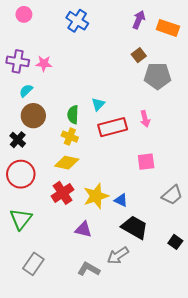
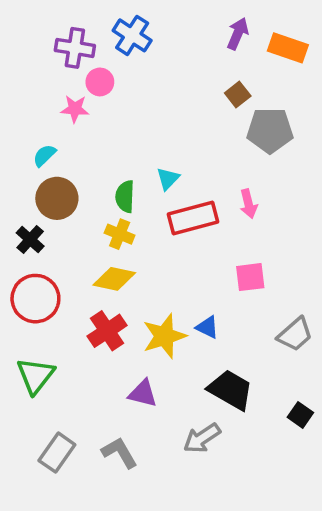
pink circle: (24, 14) -> (100, 82), moved
purple cross: (18, 61) -> (75, 48), moved
blue triangle: (121, 200) -> (207, 327), moved
gray L-shape: (89, 269) -> (120, 453), moved, turned 30

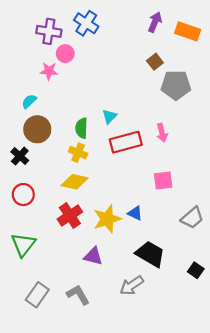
red circle: (35, 299) -> (23, 195), size x0.7

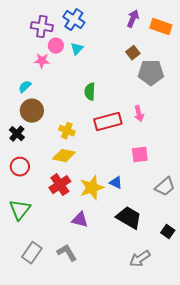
cyan triangle: (109, 116) -> (77, 49), moved
green semicircle: (82, 128) -> (90, 92), moved
gray arrow: (132, 285) -> (140, 259), moved

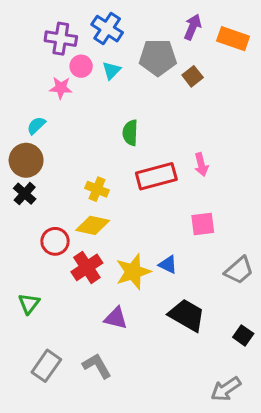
gray pentagon: (151, 73) -> (158, 57), moved
brown circle: (32, 111) -> (26, 160), moved
red circle: (20, 167) -> (55, 241), moved
green triangle: (20, 210) -> (29, 304), size x0.7
gray arrow: (140, 259) -> (226, 389), moved

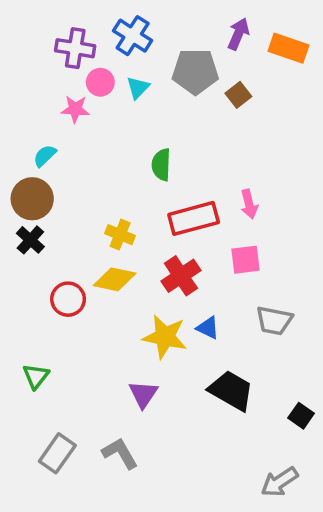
pink square: (203, 224) -> (245, 260), moved
red cross: (87, 267) -> (181, 276), moved
gray trapezoid: (239, 270) -> (274, 321), moved, turned 52
yellow star: (133, 272) -> (165, 337), turned 30
purple triangle: (116, 318) -> (143, 394), turned 50

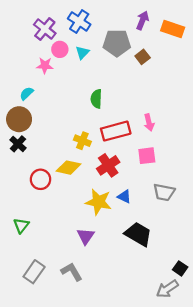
purple cross: (75, 48) -> (45, 29), turned 30
yellow cross: (120, 235) -> (82, 141), moved
black square: (301, 416) -> (180, 268), moved

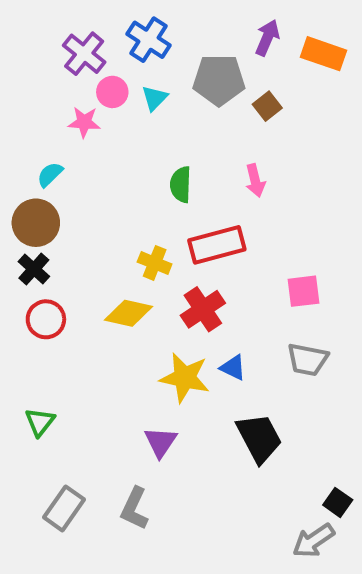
pink arrow: (149, 122) -> (255, 180), moved
pink square: (147, 156) -> (303, 291), moved
red circle: (41, 179) -> (46, 319), moved
black trapezoid: (138, 234) -> (259, 438), turned 32
gray L-shape: (72, 272) -> (134, 508), turned -125

